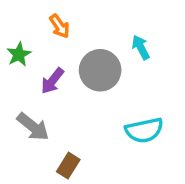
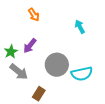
green star: (19, 54) -> (11, 52), moved
gray circle: (100, 70) -> (57, 65), moved

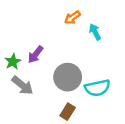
orange arrow: (34, 15) -> (72, 18), moved, turned 88
brown rectangle: (39, 94) -> (68, 112), moved

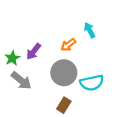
orange arrow: (72, 18) -> (68, 45), moved

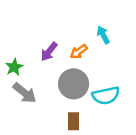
purple arrow: (34, 51) -> (49, 52), moved
brown rectangle: (64, 105) -> (74, 121), turned -32

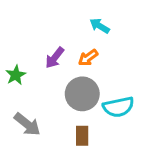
cyan arrow: (103, 35) -> (100, 26), moved, turned -30
gray arrow: (25, 93) -> (27, 124), moved

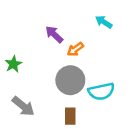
cyan arrow: (100, 26) -> (104, 22), moved
purple arrow: (55, 58) -> (54, 34), moved, turned 96

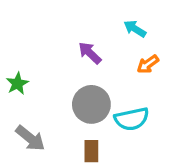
purple arrow: (54, 34) -> (90, 53), moved
orange arrow: (75, 49) -> (148, 64), moved

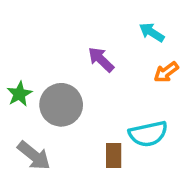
gray circle: (91, 104) -> (61, 105), moved
brown rectangle: (91, 151) -> (114, 156), moved

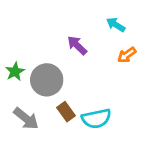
cyan semicircle: (148, 134) -> (96, 119), moved
brown rectangle: (114, 156) -> (66, 112), moved, turned -36

